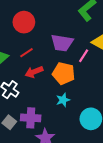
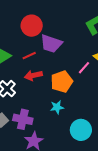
purple trapezoid: (62, 43) -> (51, 44), moved
orange pentagon: (64, 73) -> (62, 82), turned 30

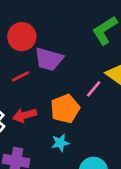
red arrow: (33, 75) -> (25, 115), moved

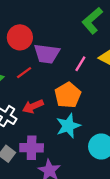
pink line: (94, 89) -> (80, 64), moved
cyan star: (60, 143) -> (68, 126), size x1.5

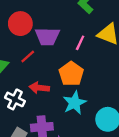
red arrow: (33, 106) -> (39, 88), turned 36

